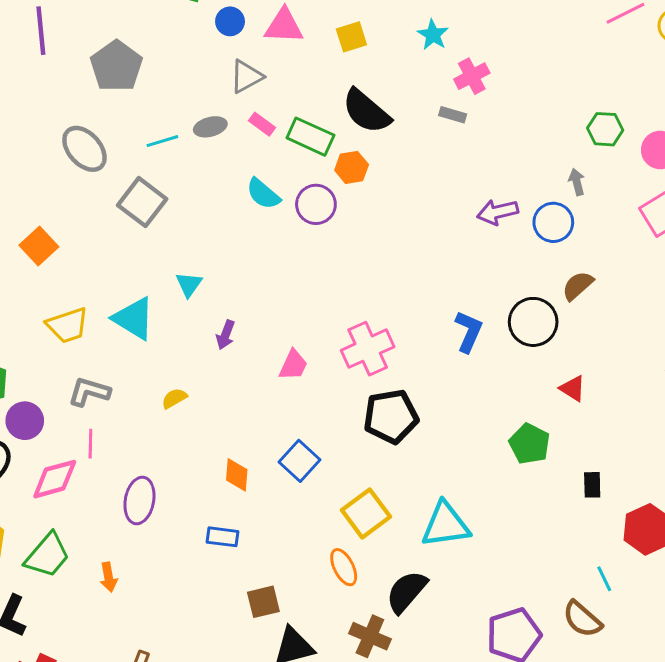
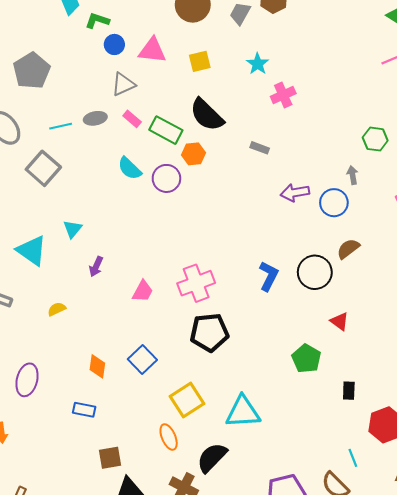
gray rectangle: (453, 115) -> (260, 148), moved

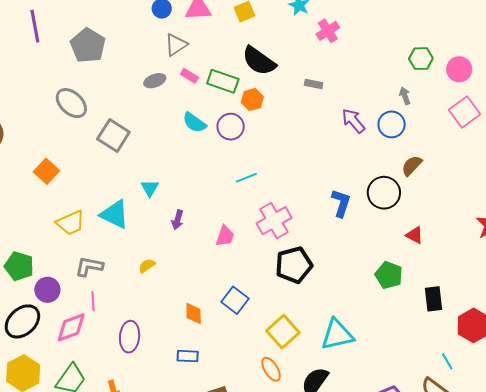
cyan line: (61, 126) -> (246, 178), moved
purple arrow: (295, 193) -> (353, 121), turned 68
black rectangle: (349, 391) -> (434, 299), size x1.4

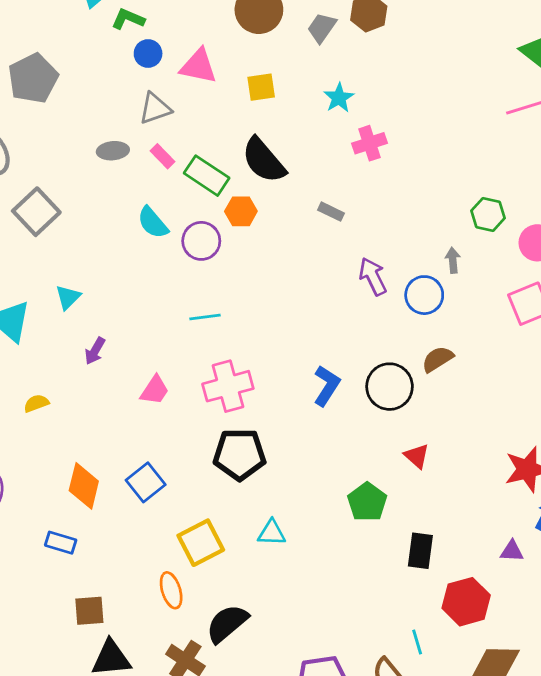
orange diamond: (194, 314) -> (84, 486), size x1.4
cyan triangle: (337, 335) -> (272, 533), moved, size x0.6

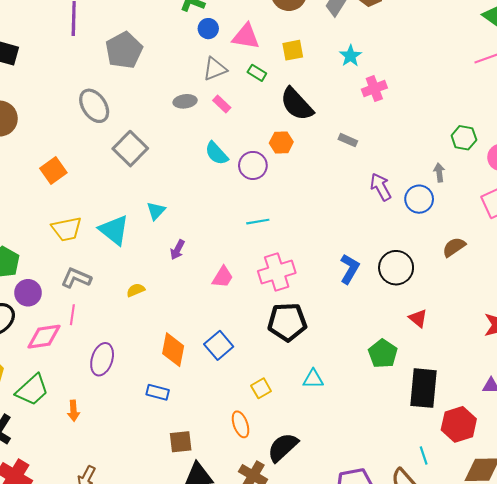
green rectangle: (207, 176) -> (257, 73), moved, size x0.6
brown semicircle: (438, 359) -> (454, 247), moved
yellow square: (201, 543) -> (261, 388), size x0.6
black rectangle: (420, 551) -> (423, 388), size x1.5

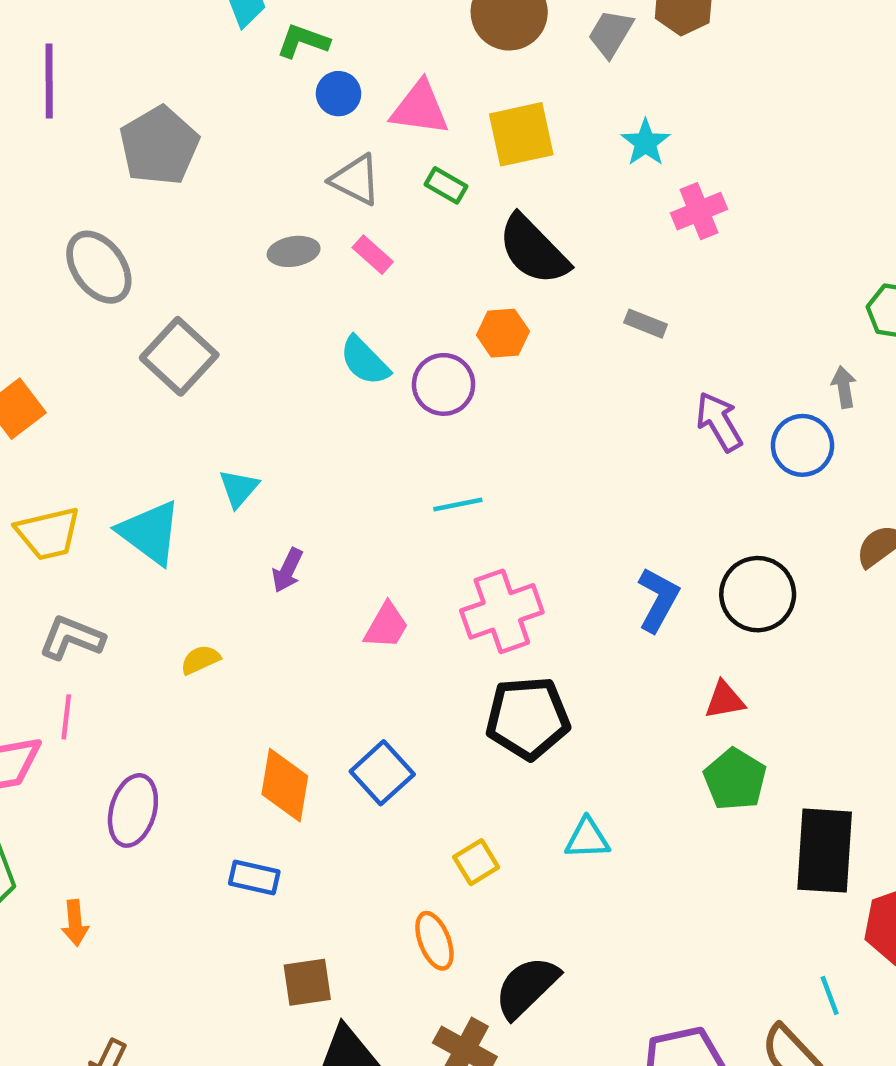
yellow square: (293, 50) -> (521, 134), size x1.4
gray triangle: (215, 69) -> (356, 180), turned 50
red triangle: (418, 318) -> (725, 700), moved, turned -48

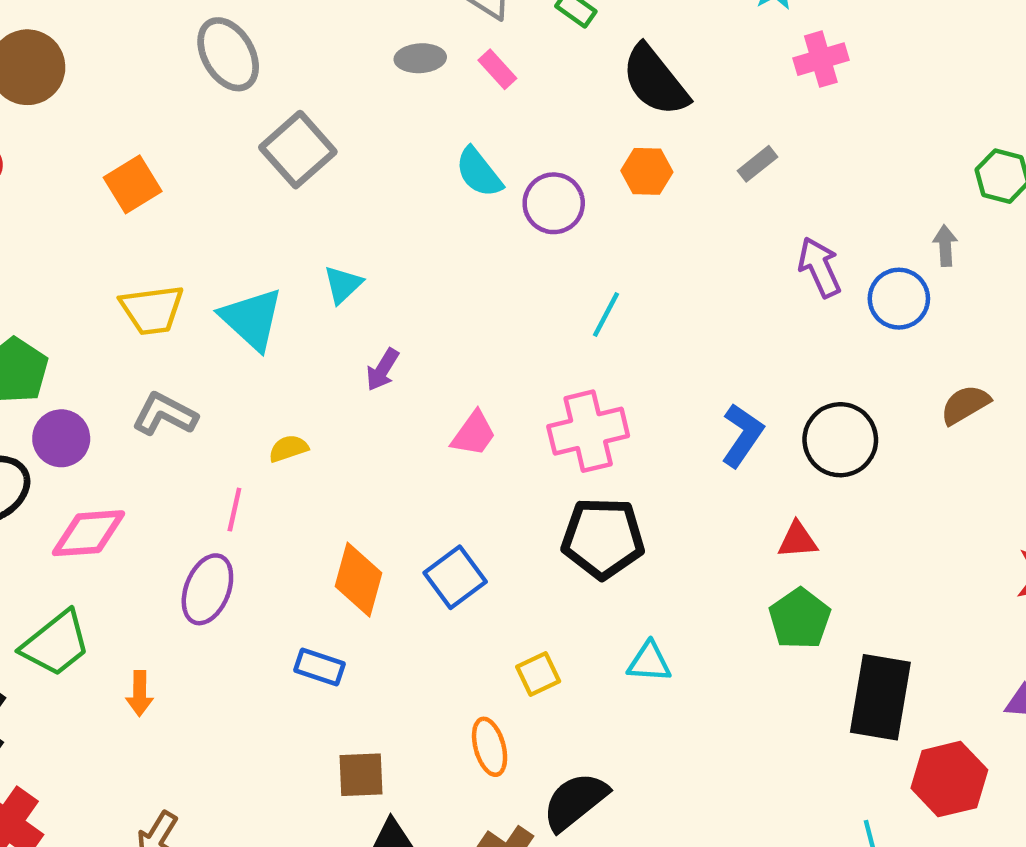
gray rectangle: (646, 324) -> (757, 164), turned -66
orange hexagon: (503, 333) -> (647, 171), moved
cyan line: (458, 505) -> (606, 315), moved, turned -57
pink line: (66, 717) -> (234, 510), moved

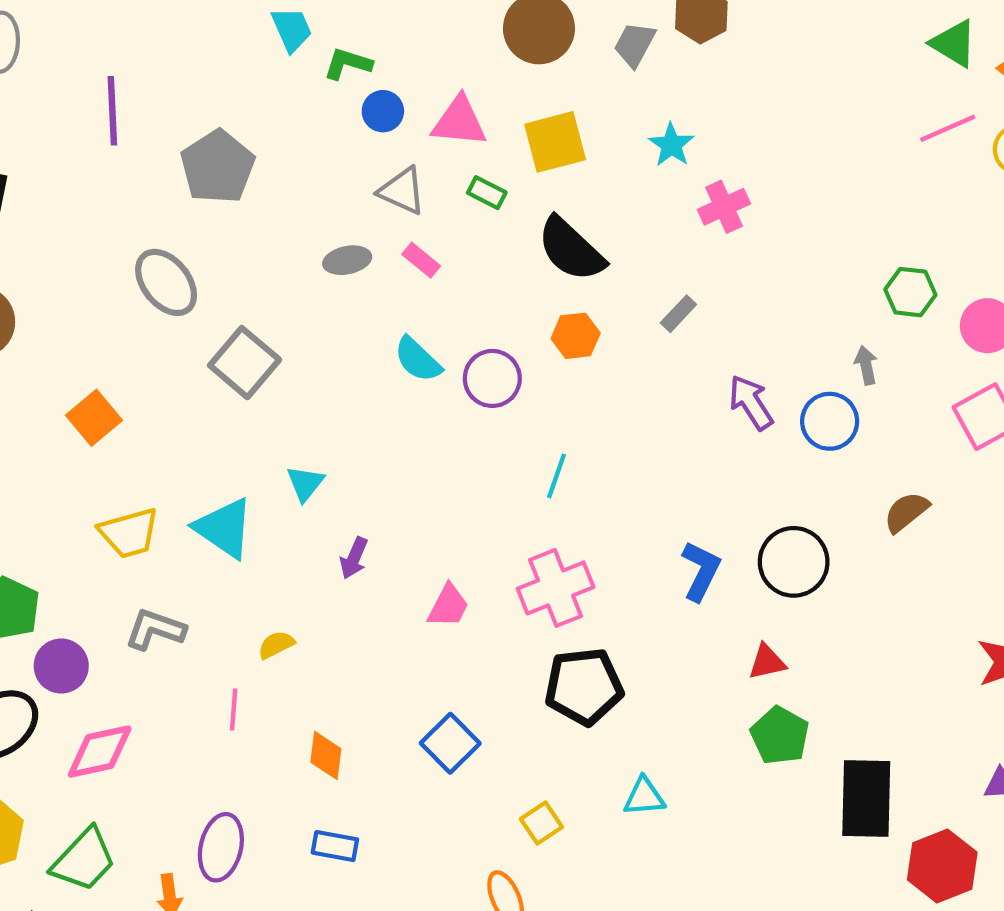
orange diamond: (359, 580) -> (326, 755), moved, size x0.7
purple ellipse: (207, 589) -> (221, 847), moved

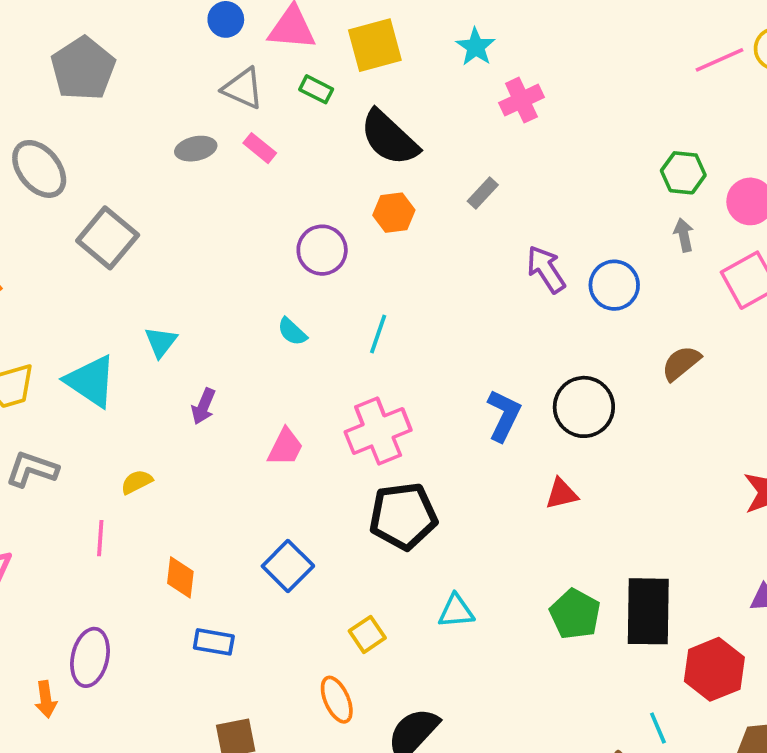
pink line: (948, 128) -> (719, 60), moved
cyan semicircle: (418, 360) -> (292, 332), moved, size x0.7
gray arrow: (866, 365) -> (684, 235), moved
green pentagon: (780, 736) -> (575, 614), moved
blue rectangle: (335, 846) -> (214, 642), moved

